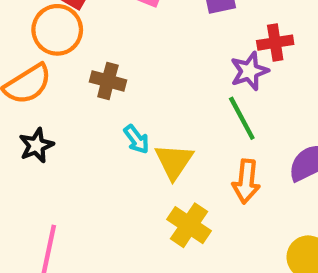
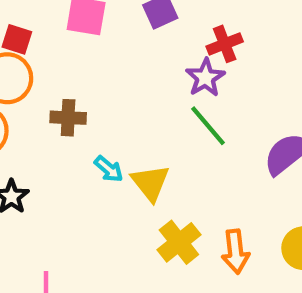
orange arrow: (246, 181) -> (235, 252), moved
yellow cross: (189, 225) -> (179, 242), turned 30

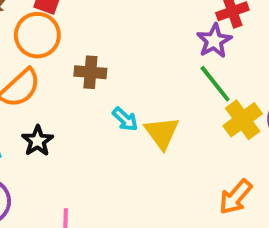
yellow cross: (179, 242) -> (243, 120), moved
orange arrow: (235, 252) -> (236, 197), turned 45

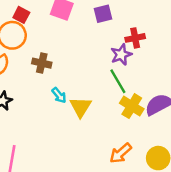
yellow cross: (243, 120) -> (132, 106), turned -30

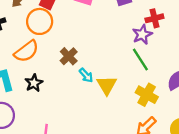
brown cross: (42, 63) -> (69, 56), moved, turned 36
yellow cross: (132, 106) -> (147, 95), moved

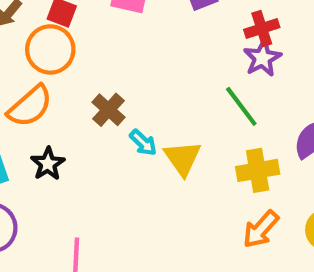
purple star: (142, 34) -> (262, 58), moved
yellow cross: (147, 95) -> (258, 170), turned -35

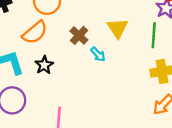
green line: (241, 106) -> (154, 35), turned 40
yellow triangle: (183, 158) -> (118, 28), moved

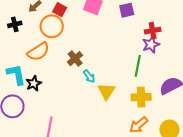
yellow triangle: (118, 28) -> (106, 91), moved
black star: (44, 65) -> (34, 83), moved

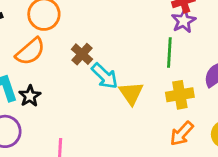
cyan arrow: (89, 76) -> (105, 76), size x1.5

